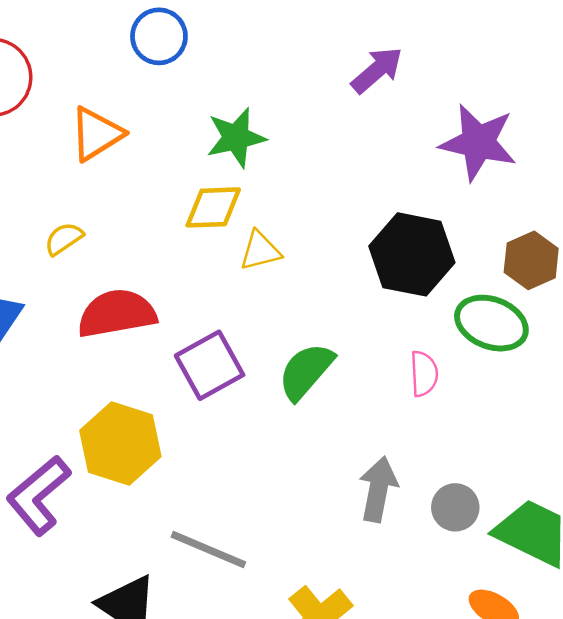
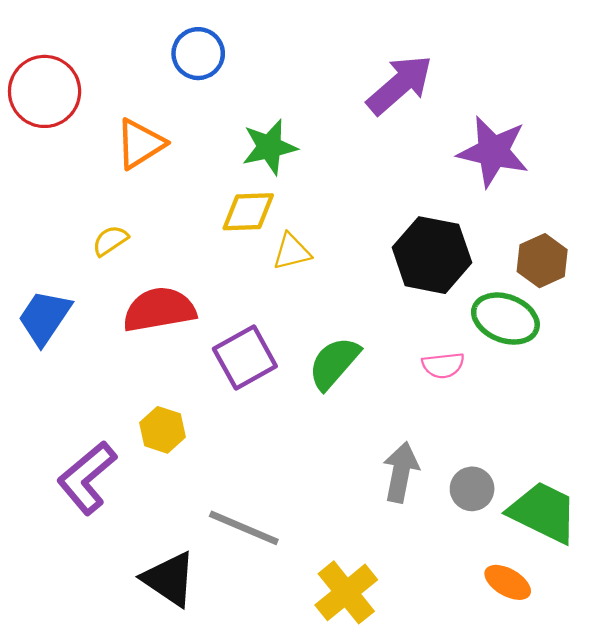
purple arrow: (377, 70) -> (400, 85), size x1.4
pink semicircle: (424, 374) -> (443, 365), turned 87
yellow hexagon: (120, 444) -> (163, 430), size x0.6

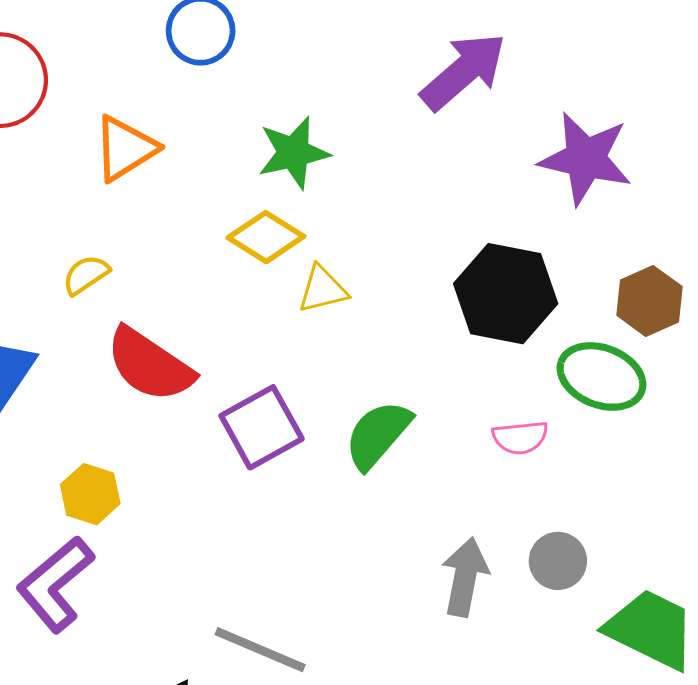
yellow diamond: (248, 212) -> (266, 237), turned 34
red semicircle: (159, 310) -> (150, 365), turned -136
yellow hexagon: (163, 430) -> (90, 494), moved
gray circle: (472, 489) -> (558, 561), moved

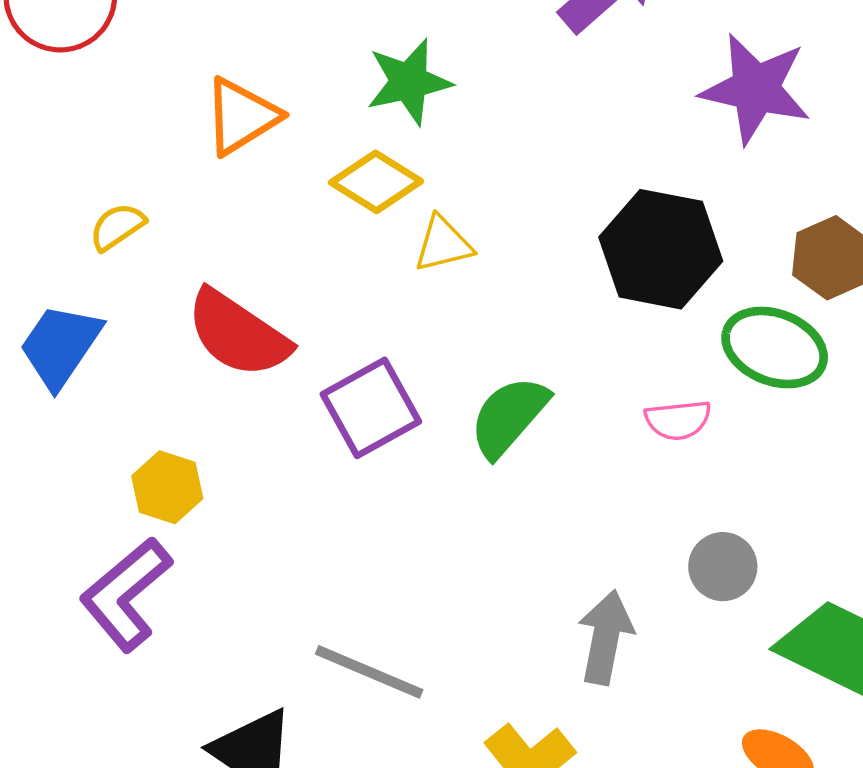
orange triangle: (125, 148) -> (241, 116), moved
yellow semicircle: (86, 275) -> (117, 227), moved
gray arrow: (465, 577) -> (605, 637), moved

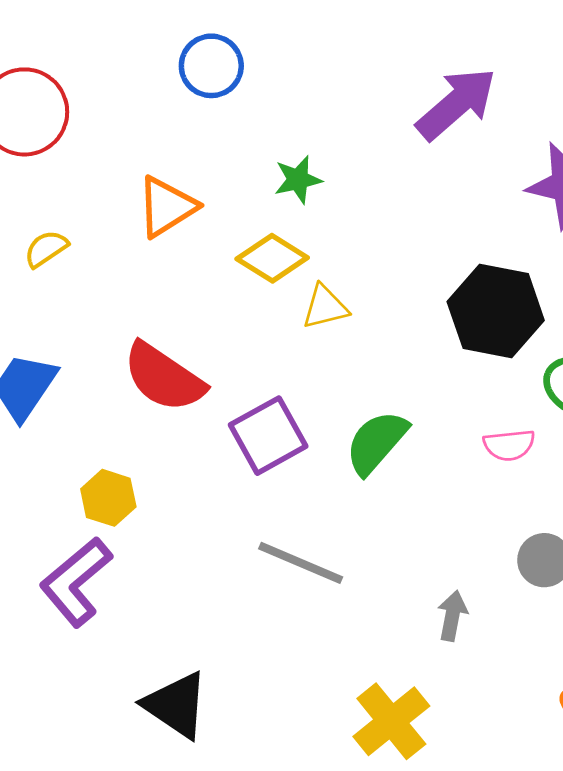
green star: (409, 82) -> (298, 180), size x0.7
yellow semicircle: (117, 227) -> (46, 249), moved
gray arrow: (605, 637) -> (452, 616), size x0.7
gray line: (369, 672) -> (301, 563), moved

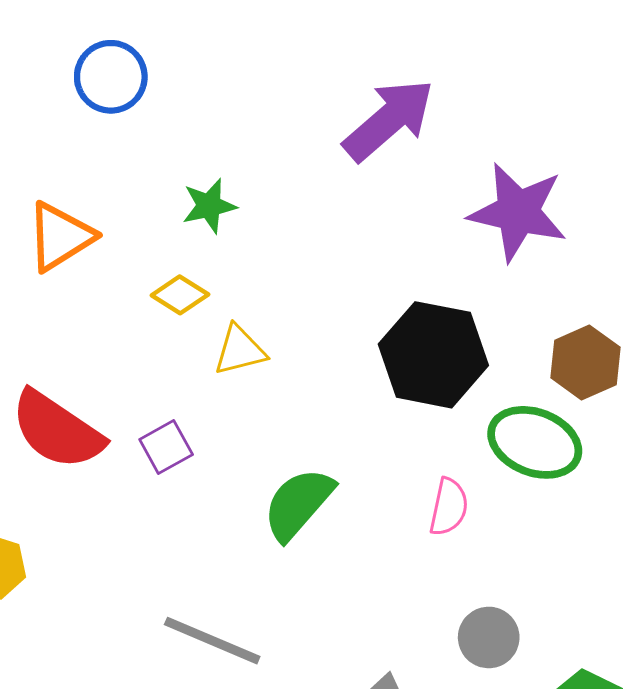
yellow diamond: (272, 258) -> (180, 295), size x0.7
purple square: (268, 436) -> (166, 447), moved, size x0.6
pink semicircle: (509, 445) -> (449, 507), turned -72

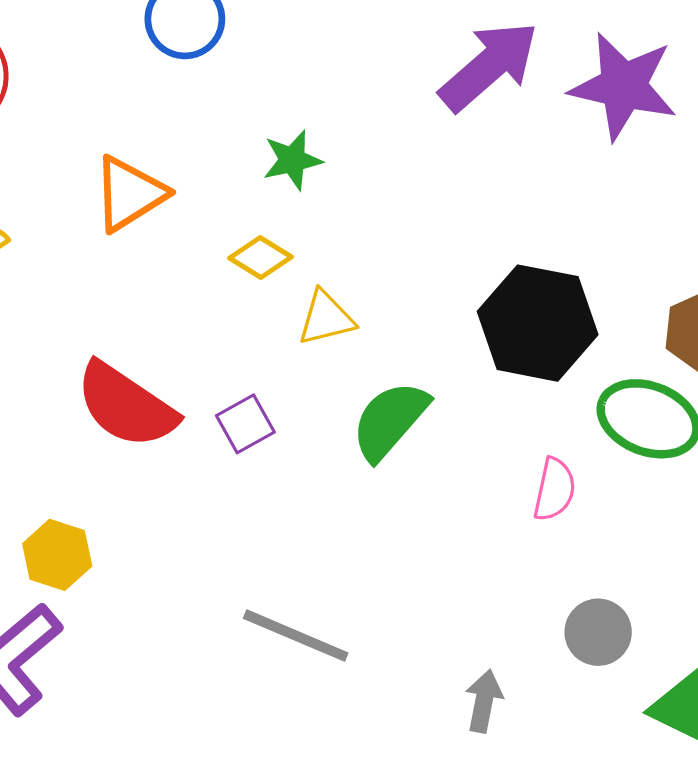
purple star: (518, 212) -> (623, 86), moved
green semicircle: (298, 504) -> (390, 420), moved

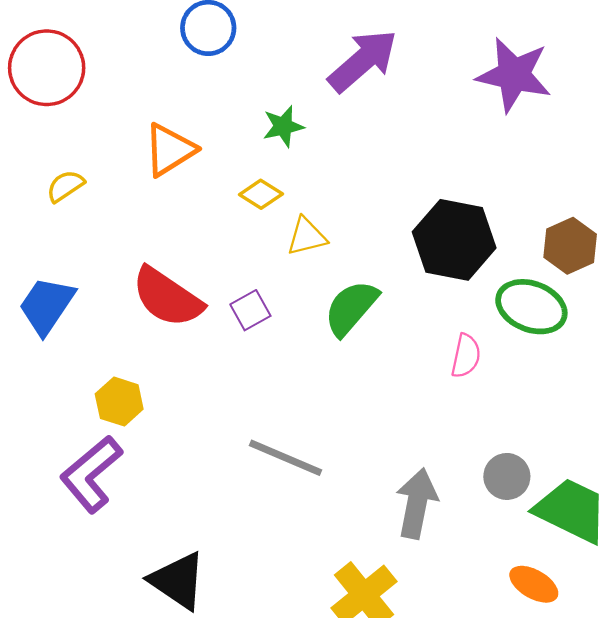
purple arrow: (489, 66) -> (363, 61), moved
gray circle: (598, 632) -> (507, 476), moved
gray arrow: (484, 701) -> (417, 503), size x1.6

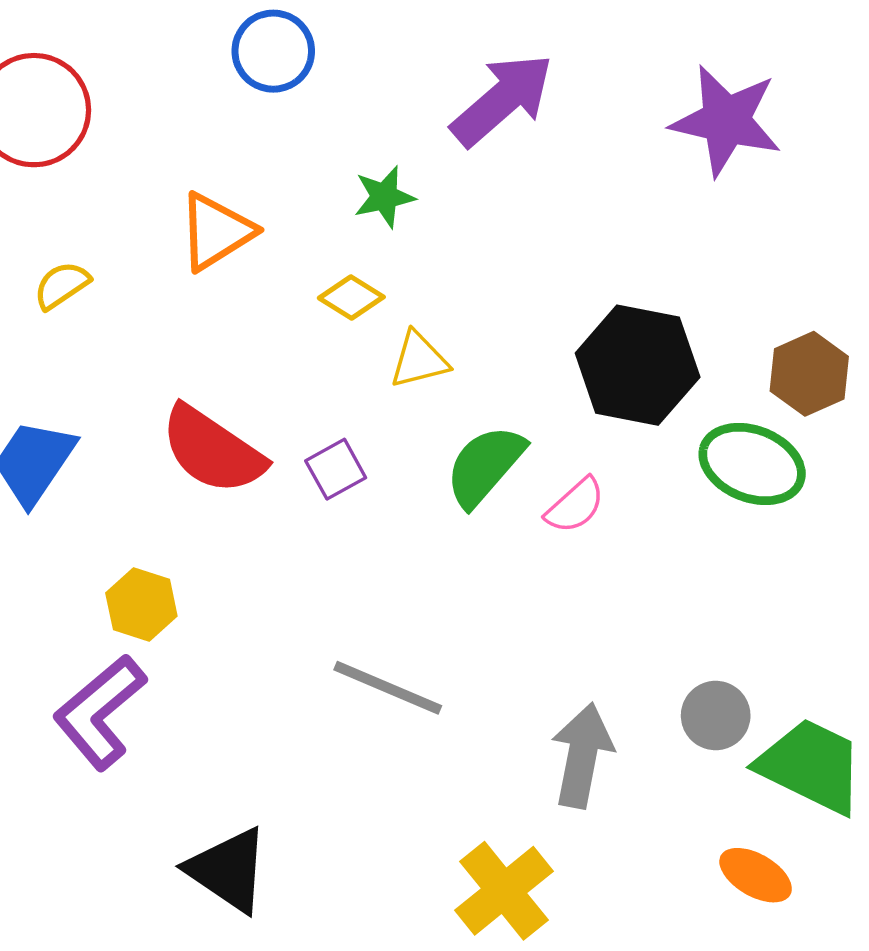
pink semicircle: (466, 356) -> (575, 506), moved, turned 36

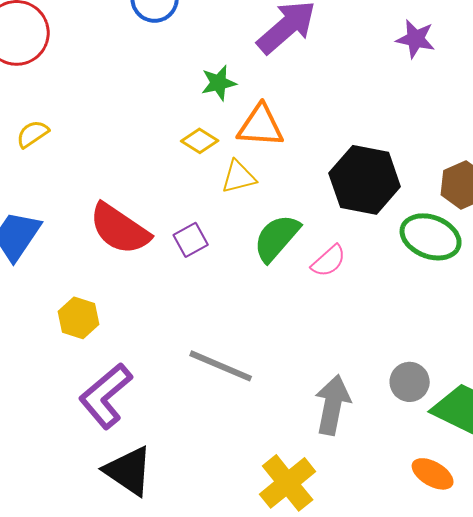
purple star: (726, 121) -> (416, 39), size x0.6
orange triangle: (216, 232) -> (261, 126), moved, turned 36
purple L-shape: (100, 712) -> (106, 396), moved

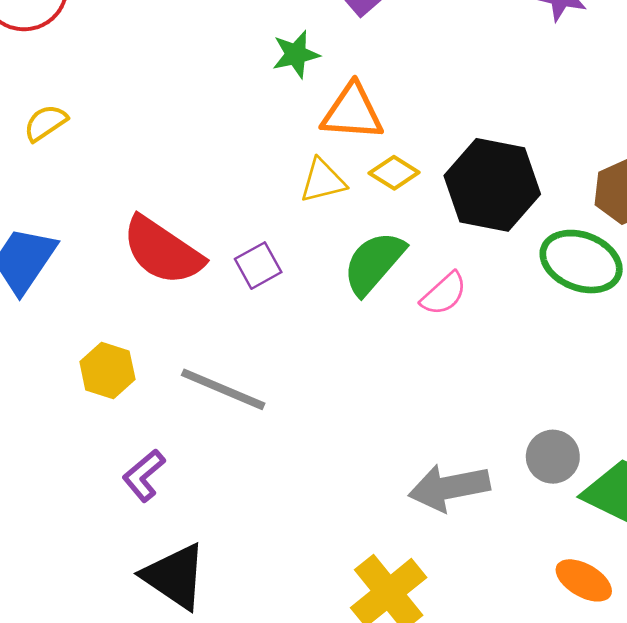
yellow diamond: (200, 141) -> (394, 173), moved
gray line: (221, 366) -> (223, 389), moved
purple L-shape: (106, 396) -> (144, 475), size x0.6
gray arrow: (333, 405) -> (449, 488), turned -112

